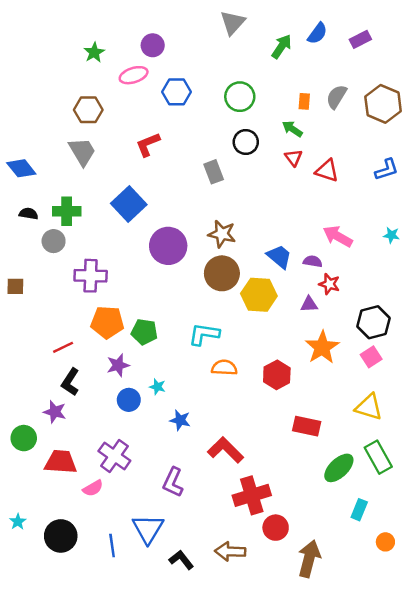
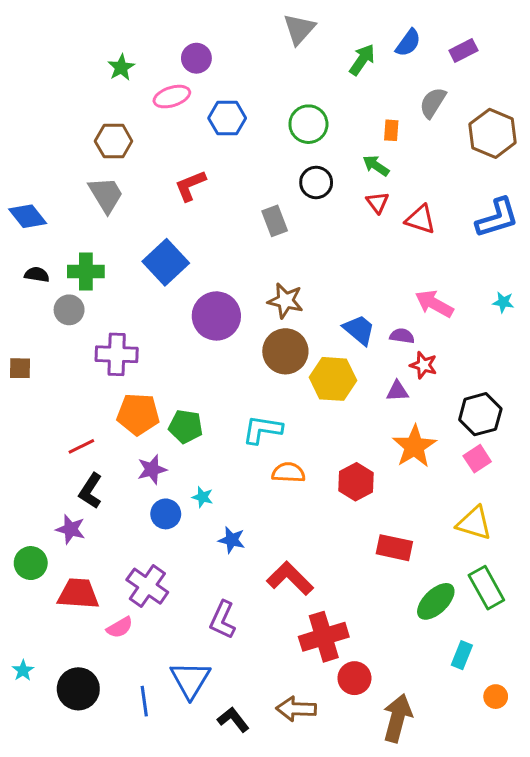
gray semicircle: (336, 97) -> (433, 103), moved
blue L-shape: (387, 169) -> (497, 218), size x1.4

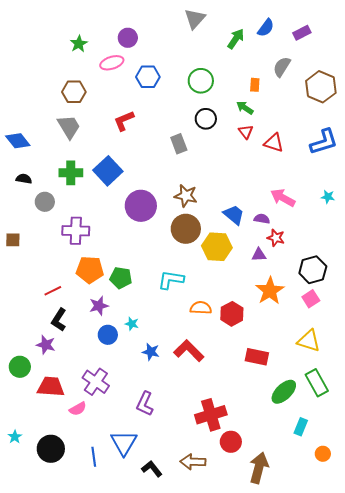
green cross: (86, 271) -> (71, 173), moved
orange semicircle: (288, 473) -> (201, 308), moved
red L-shape: (290, 578) -> (189, 351), moved

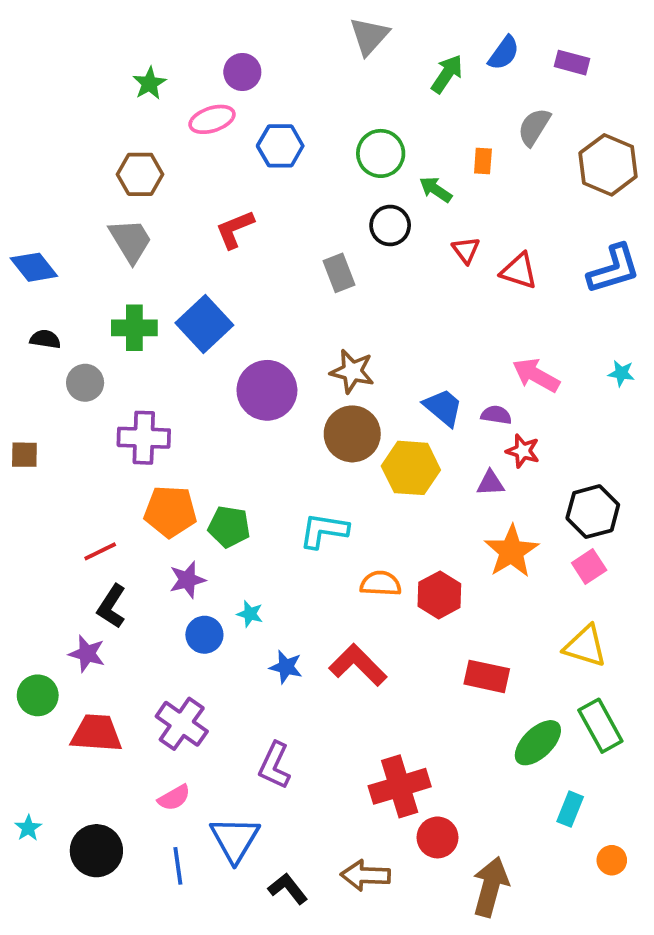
purple rectangle: (302, 33) -> (572, 63), turned 42
green arrow: (245, 108) -> (436, 189), moved
pink semicircle: (78, 409) -> (174, 798), moved

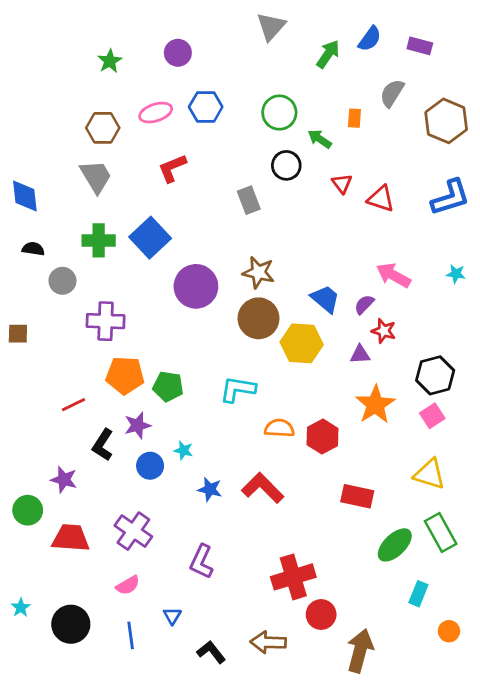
pink ellipse: (212, 119) -> (156, 113), moved
blue diamond: (34, 267) -> (25, 196), turned 32
purple semicircle: (496, 415) -> (364, 304), turned -55
black L-shape: (112, 606) -> (103, 445), moved
blue triangle: (235, 839) -> (172, 616), size x0.5

